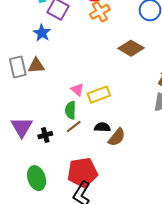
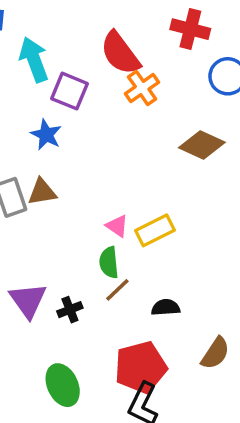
black semicircle: (102, 127) -> (166, 307), moved
brown semicircle: (117, 137) -> (215, 353), moved

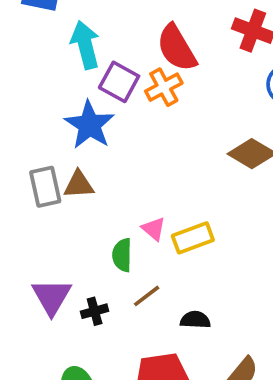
orange cross: (142, 88) -> (164, 87), moved
blue star: (46, 135) -> (90, 125), size x1.5
green semicircle: (109, 262) -> (122, 255), moved

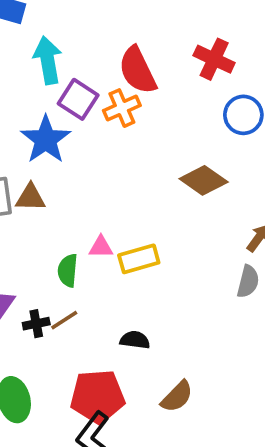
pink triangle: (154, 229) -> (101, 247), turned -45
brown line: (147, 296) -> (64, 320), moved

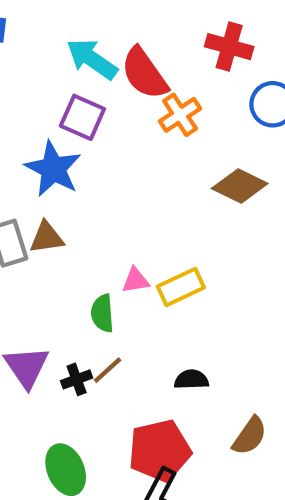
cyan arrow: (48, 60) -> (92, 59), moved, turned -36
orange cross: (122, 108) -> (180, 115), moved

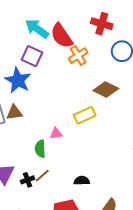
yellow rectangle: (181, 287) -> (85, 115), moved

